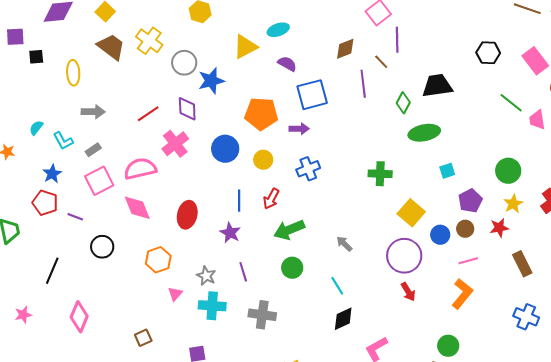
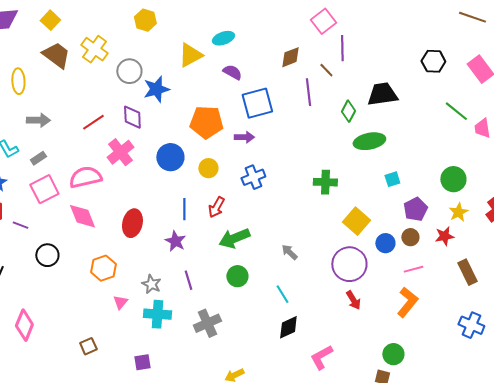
gray cross: (262, 315) -> (207, 323), turned -32

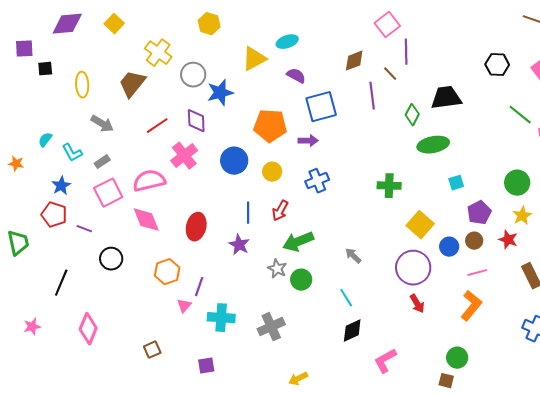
brown trapezoid: (56, 55) -> (132, 84), moved, turned -88
gray arrow: (38, 120) -> (102, 124), turned 30
red star: (444, 236) -> (508, 240), turned 30
purple line: (188, 280) -> (199, 287), moved, turned 36
gray star: (151, 284) -> (277, 269), moved

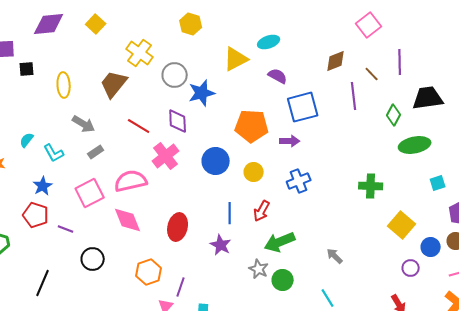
purple line: (406, 52) -> (400, 62), moved
red line: (157, 126) -> (139, 126), turned 65
gray rectangle: (102, 162) -> (96, 152), moved
purple circle: (413, 268) -> (411, 268), moved, size x0.5

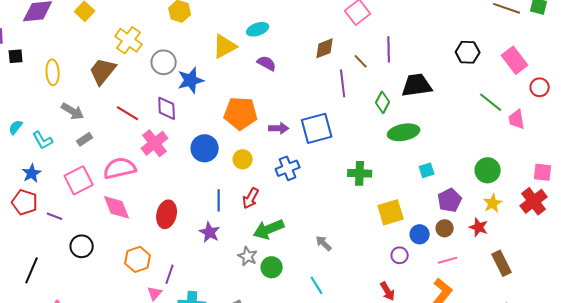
blue square: (303, 107) -> (317, 128), moved
yellow square: (402, 225) -> (391, 212), turned 32

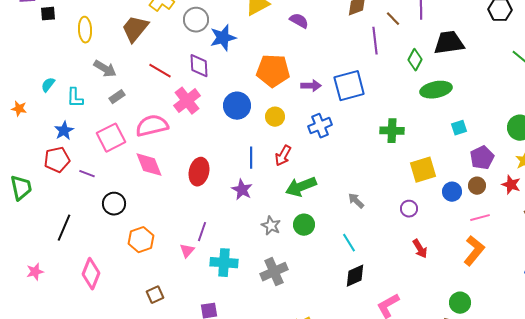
cyan L-shape: (43, 140) -> (75, 98), turned 30
red pentagon: (25, 202) -> (57, 160), turned -30
purple circle: (400, 255) -> (409, 209), moved
gray star: (248, 256) -> (271, 226), moved
orange hexagon: (138, 259) -> (141, 240), moved

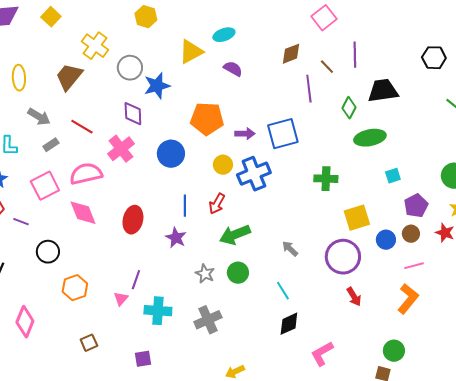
red line: (160, 71) -> (82, 127), moved
yellow circle: (275, 117) -> (223, 165), moved
blue cross: (320, 126) -> (254, 174), size x1.4
purple circle: (409, 209) -> (343, 257), size x2.0

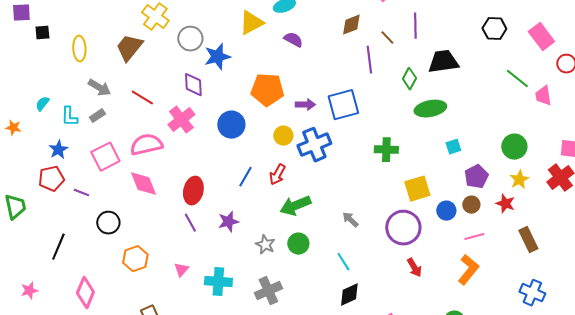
gray rectangle: (51, 145) -> (97, 116), moved
blue line: (185, 206) -> (245, 177), turned 30
purple star: (176, 238) -> (228, 222), moved, turned 30
purple line: (136, 280) -> (190, 223), moved, turned -48

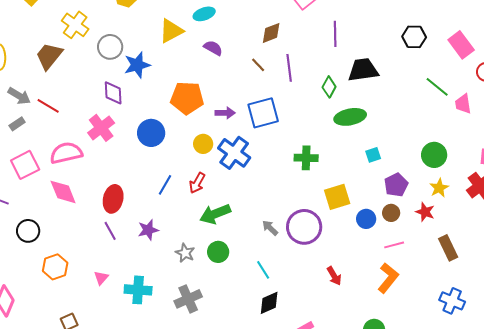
brown line: (387, 38) -> (258, 65), moved
red line: (142, 98) -> (48, 106), moved
blue cross: (314, 145) -> (234, 153), turned -32
purple circle: (403, 228) -> (304, 227), moved

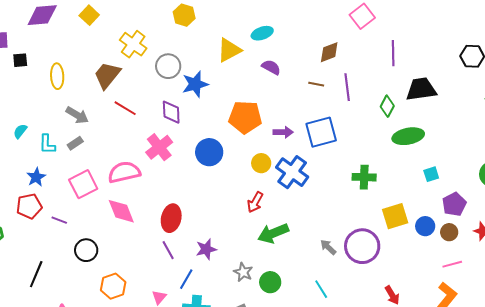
brown line: (258, 65) -> (316, 84), turned -35
red line: (48, 106) -> (125, 108), moved
blue line: (165, 185) -> (186, 279), moved
blue circle: (366, 219) -> (425, 226), moved
green circle: (218, 252) -> (270, 282), moved

